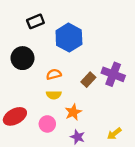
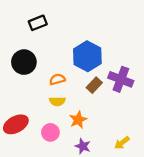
blue hexagon: (69, 38) -> (87, 56), moved

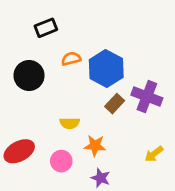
orange semicircle: (57, 79) -> (71, 59), moved
orange star: (78, 120) -> (95, 146), turned 30
yellow arrow: (122, 143) -> (154, 154), moved

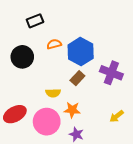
brown rectangle: (115, 104) -> (77, 78), moved
pink circle: (61, 161) -> (47, 122), size x1.6

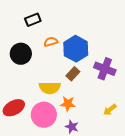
yellow semicircle: (53, 93) -> (50, 88), size x1.5

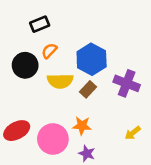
orange semicircle: (51, 42) -> (49, 51), moved, turned -32
yellow semicircle: (50, 88) -> (60, 81), moved

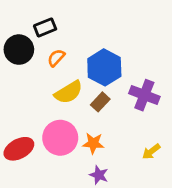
black circle: (25, 65) -> (19, 50), moved
yellow semicircle: (60, 81) -> (69, 92), turned -30
pink circle: (53, 139) -> (60, 138), moved

